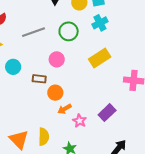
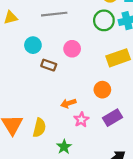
green circle: (69, 31) -> (104, 20), moved
cyan circle: (13, 67) -> (33, 45), moved
orange circle: (55, 93) -> (102, 90), moved

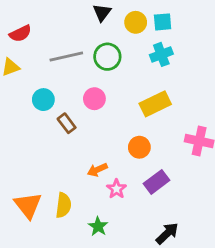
green circle: (104, 20) -> (107, 57), moved
brown rectangle: (49, 65) -> (67, 123), turned 40

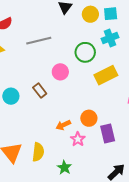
green circle: (107, 57) -> (85, 52), moved
cyan circle: (43, 100) -> (11, 96), moved
orange circle: (139, 147) -> (89, 118), moved
purple rectangle: (156, 182) -> (108, 134), turned -66

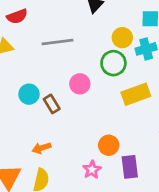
yellow circle: (90, 14) -> (122, 38), moved
cyan circle: (11, 96) -> (29, 94), moved
orange arrow: (63, 125) -> (42, 148), moved

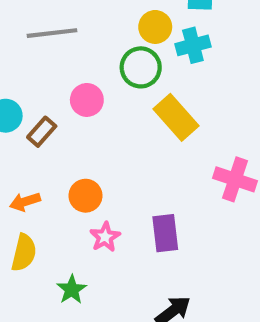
yellow rectangle: (136, 94) -> (176, 117), turned 68
brown rectangle: (52, 104) -> (42, 132), turned 72
orange circle: (109, 145) -> (86, 196), moved

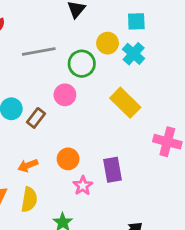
cyan cross: (193, 45) -> (134, 54), turned -30
green circle: (141, 67) -> (82, 64), moved
purple rectangle: (165, 233) -> (113, 170), moved

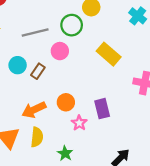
gray line: (39, 52) -> (35, 32), moved
cyan cross: (134, 54) -> (138, 16), moved
orange arrow: (28, 165) -> (34, 110), size x1.5

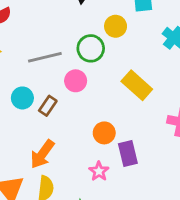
orange circle: (66, 102) -> (104, 133), moved
orange arrow: (34, 110) -> (42, 154), turned -30

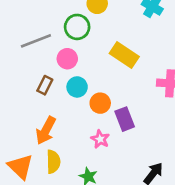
cyan circle: (22, 98) -> (77, 87), moved

